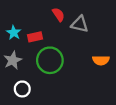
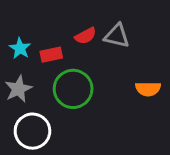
red semicircle: (58, 15) -> (86, 36), moved, turned 96
white circle: (22, 89) -> (32, 131), size x1.5

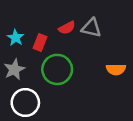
red rectangle: (51, 55) -> (40, 43), turned -56

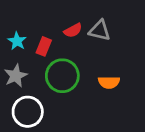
orange semicircle: (116, 69) -> (109, 82), moved

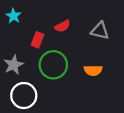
gray triangle: (100, 30) -> (100, 31), moved
cyan star: (17, 41) -> (14, 16), moved

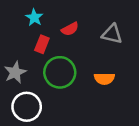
cyan star: (14, 16) -> (34, 17), moved

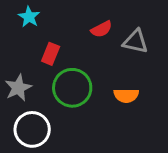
cyan star: (34, 17) -> (29, 17), moved
red semicircle: (70, 29) -> (102, 29), moved

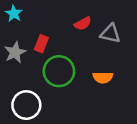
cyan star: (29, 17) -> (14, 13), moved
gray star: (18, 88) -> (15, 52), moved

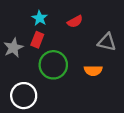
cyan star: (14, 13) -> (40, 18), moved
gray triangle: (110, 34) -> (107, 42), moved

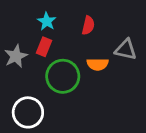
red semicircle: (75, 22) -> (88, 25), turned -49
orange semicircle: (93, 71) -> (98, 64), moved

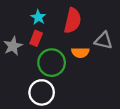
red semicircle: (88, 25) -> (73, 21), size x1.6
white circle: (28, 112) -> (42, 92), moved

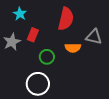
cyan star: (38, 17) -> (20, 14), moved
green circle: (52, 63) -> (47, 57), size x0.6

